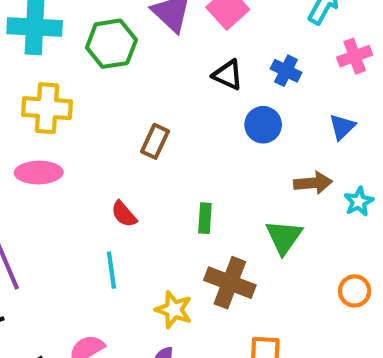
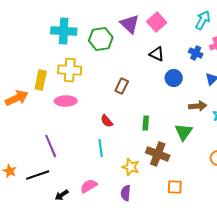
blue cross: (286, 71) -> (196, 53), moved

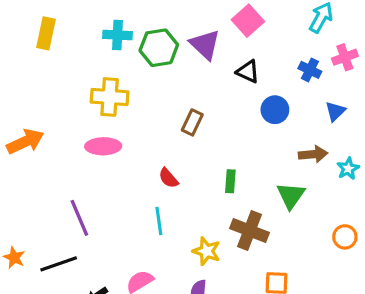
purple triangle: (130, 24) -> (205, 45), moved
cyan cross: (64, 31) -> (118, 35), moved, size x0.7
yellow rectangle: (41, 80) -> (46, 33), moved

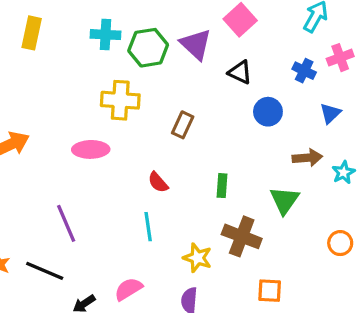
yellow cross: (110, 97) -> (120, 100), moved
black line: (59, 264) -> (45, 271), turned 42

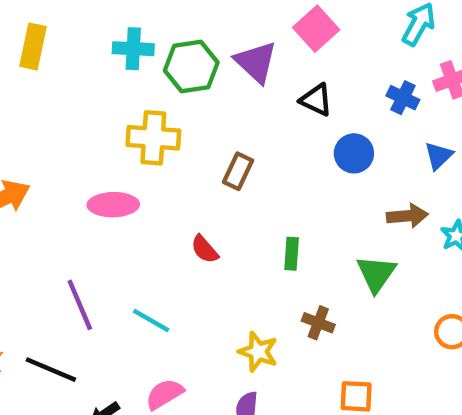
cyan line: (148, 227) -> (151, 321), moved, turned -52
brown cross: (242, 236) -> (318, 323), size x0.6

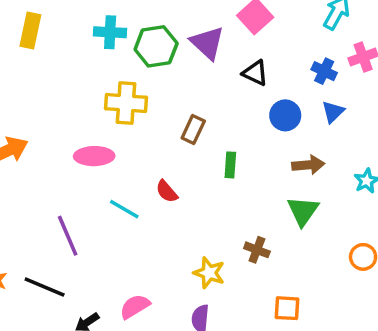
blue triangle: (439, 156) -> (333, 112), moved
brown arrow: (407, 216) -> (308, 165), moved
green rectangle: (292, 254) -> (230, 165), moved
cyan line: (151, 321) -> (124, 209), moved

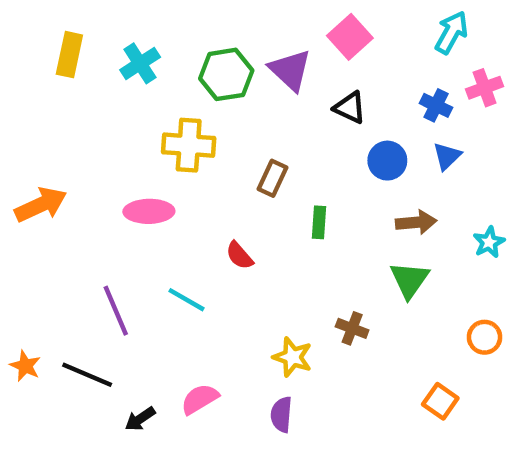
cyan cross: (110, 32) -> (140, 63), moved, turned -36
cyan line: (124, 209) -> (186, 300), moved
orange square: (287, 308) -> (440, 401), moved, turned 32

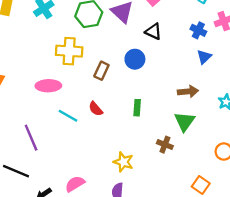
blue circle: (387, 161) -> (135, 59), moved
brown rectangle: (273, 178) -> (101, 71), moved
green rectangle: (319, 222) -> (137, 108), moved
cyan line: (186, 300) -> (68, 116), moved
brown cross: (352, 328) -> (165, 145), moved

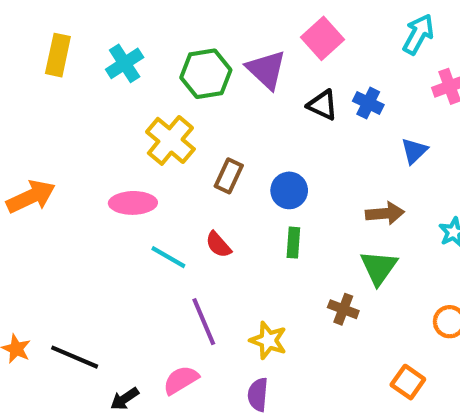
blue cross: (198, 30) -> (368, 103), moved
yellow cross: (69, 51) -> (170, 140), turned 36
blue circle: (135, 59) -> (289, 190), moved
purple line: (31, 138) -> (204, 322), moved

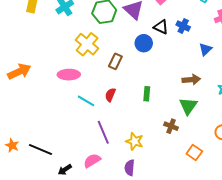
blue circle: (289, 190) -> (144, 43), moved
red semicircle: (218, 245) -> (110, 95), turned 64
orange square: (408, 382) -> (194, 152), moved

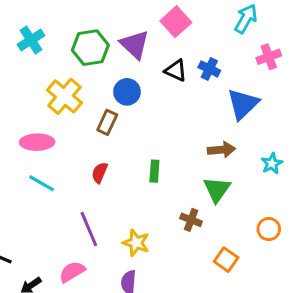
blue circle: (144, 43) -> (127, 92), moved
blue triangle: (205, 49) -> (243, 104), size x1.6
cyan line: (86, 101) -> (42, 183), moved

